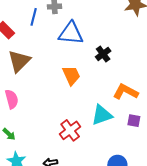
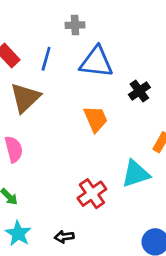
blue line: (34, 17) -> (46, 59), moved

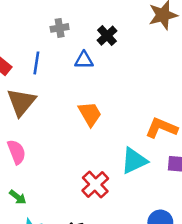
blue triangle: (96, 62) -> (84, 60), size x0.6
black cross: (139, 91) -> (107, 36), moved

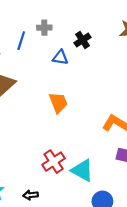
blue line: (36, 63) -> (21, 41), moved
cyan triangle: (134, 161) -> (82, 170), moved, turned 45

